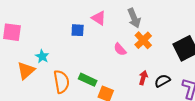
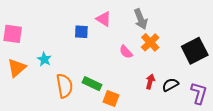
orange triangle: (26, 71) -> (17, 68), moved

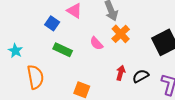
blue square: (81, 32) -> (52, 23), turned 32
green rectangle: (92, 84) -> (63, 50), moved

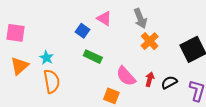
pink semicircle: (96, 43) -> (126, 76), moved, size x1.5
orange semicircle: (35, 77) -> (52, 81), moved

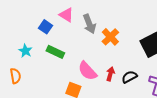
gray arrow: (140, 18) -> (89, 24), moved
cyan star: (46, 58) -> (25, 51), moved
orange semicircle: (52, 81) -> (15, 76), size x0.7

